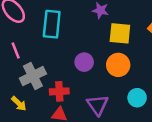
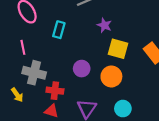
cyan rectangle: (52, 24) -> (59, 30), size x0.7
gray cross: (33, 76) -> (34, 73), turned 30

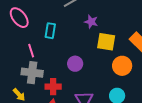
pink line: (23, 47) -> (31, 51), moved
orange circle: (111, 76) -> (122, 66), moved

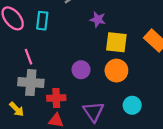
cyan rectangle: (50, 31) -> (42, 21), moved
orange circle: (122, 66) -> (116, 71), moved

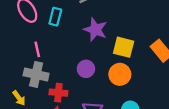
purple star: (98, 19) -> (95, 30), moved, size x1.5

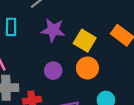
yellow square: (124, 47) -> (85, 41), turned 30

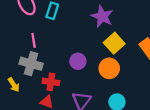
purple star: (53, 30) -> (102, 16), moved

